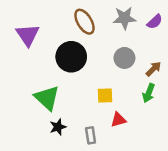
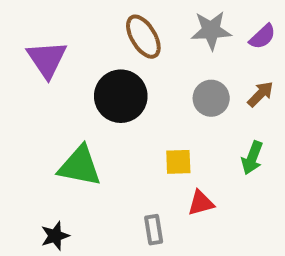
brown arrow: (153, 69) -> (260, 94), moved
green triangle: (47, 98) -> (80, 166), turned -32
black star: (58, 127) -> (55, 236), moved

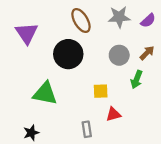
green arrow: (252, 158) -> (137, 80), moved

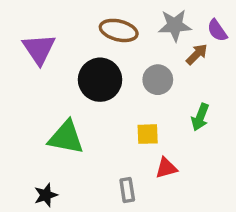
brown ellipse: (81, 20) -> (119, 30), turned -45
purple semicircle: (148, 20) -> (217, 30), turned 98
brown arrow: (147, 53) -> (197, 54), moved
gray circle: (119, 55) -> (158, 80), moved

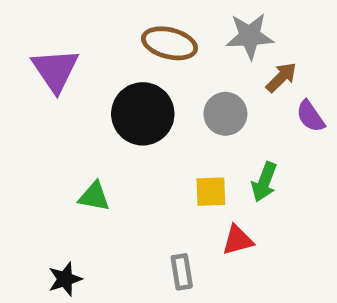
purple semicircle: (217, 30) -> (310, 116), moved
green arrow: (200, 117) -> (264, 182), moved
green triangle: (66, 137) -> (94, 196), size x0.6

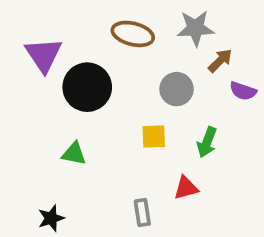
black circle: (143, 114) -> (87, 87), moved
purple semicircle: (310, 116) -> (243, 91), turned -36
yellow square: (211, 192) -> (154, 137), moved

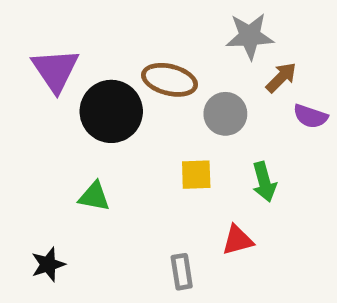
brown ellipse: (133, 34) -> (170, 80), moved
green arrow: (207, 142) -> (264, 182), turned -36
black star: (51, 218) -> (48, 264), moved

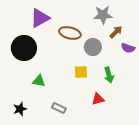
purple triangle: (55, 70) -> (40, 18), moved, turned 35
black circle: (111, 111) -> (24, 48), moved
gray rectangle: (182, 272) -> (59, 108), moved, turned -56

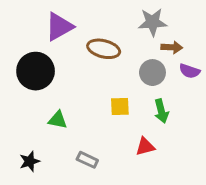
brown arrow: (116, 32) -> (172, 47), turned 48
gray circle: (93, 47) -> (152, 73), moved

